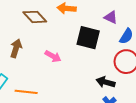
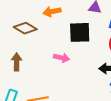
pink arrow: (53, 56) -> (62, 58), moved

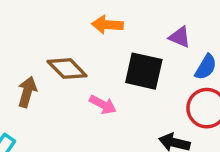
brown diamond: (25, 28) -> (67, 69), moved

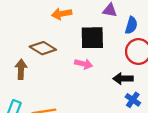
pink arrow: (103, 105) -> (84, 64), moved

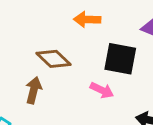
brown arrow: (21, 69) -> (34, 90), moved

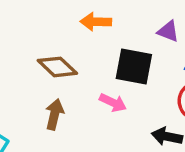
brown arrow: (34, 90) -> (55, 114), moved

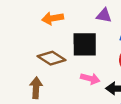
brown diamond: (57, 67) -> (52, 58), moved
pink arrow: (113, 103) -> (90, 79), moved

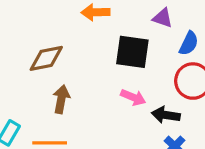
brown diamond: (52, 58) -> (46, 58), moved, turned -52

